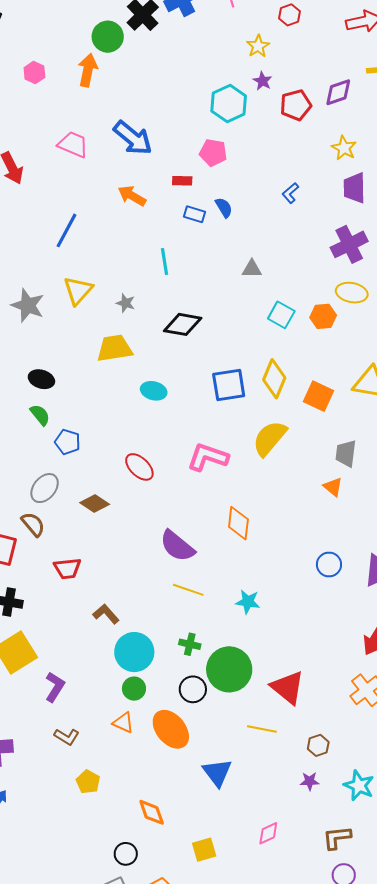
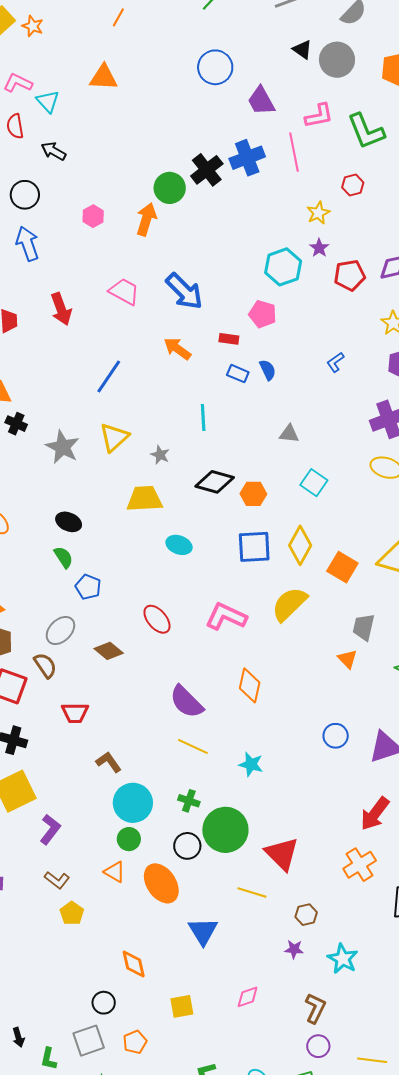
orange hexagon: (323, 316) -> (253, 494), moved
yellow pentagon: (88, 782) -> (72, 913), moved
brown L-shape: (337, 838) -> (315, 1008), turned 116

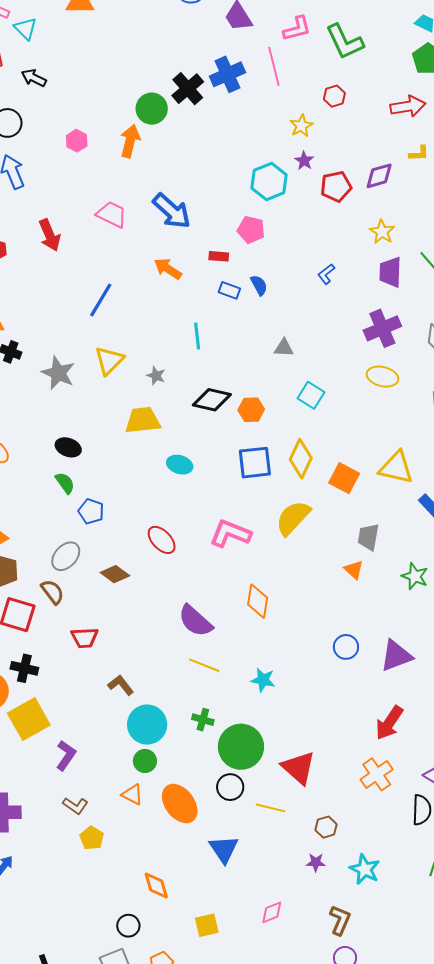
black circle: (187, 846) -> (230, 787), moved

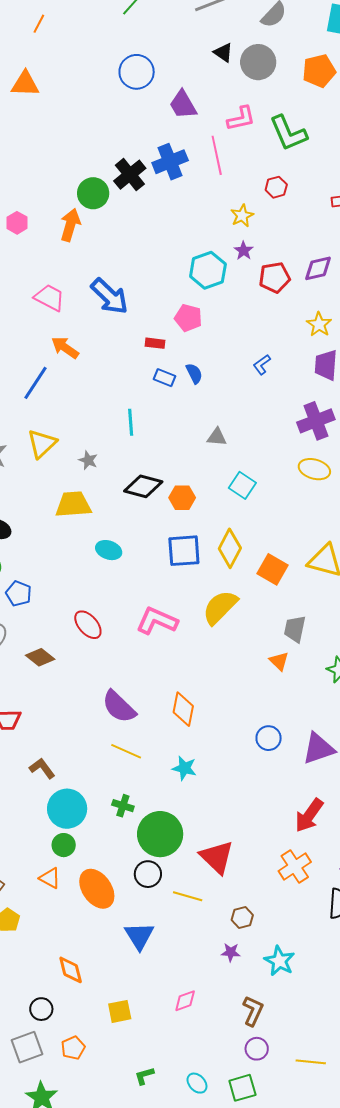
orange arrow: (168, 269) -> (65, 348), moved
orange diamond: (258, 601) -> (183, 709), moved

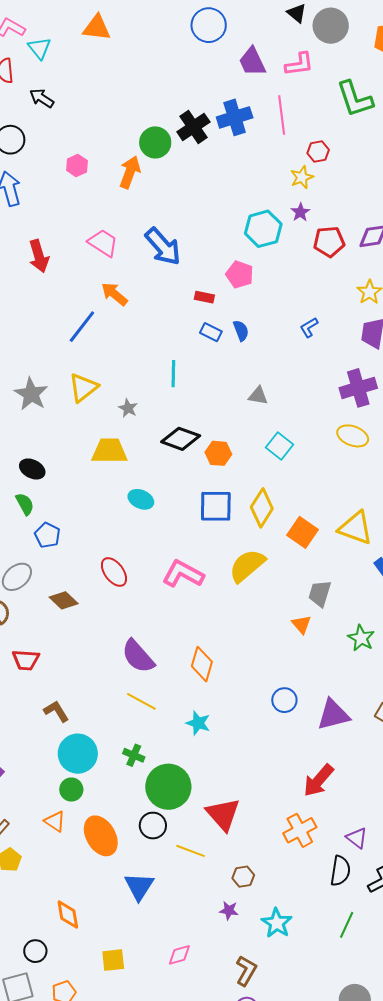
pink L-shape: (241, 118) -> (299, 64), moved
red hexagon: (276, 187) -> (318, 151), moved

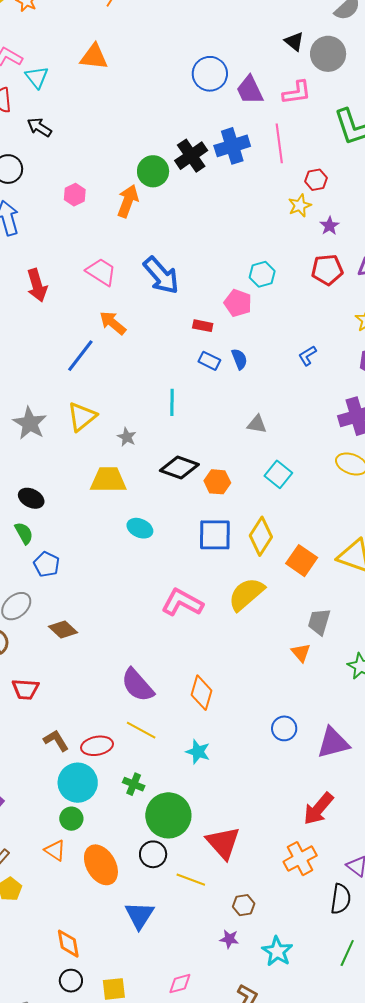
blue circle: (209, 25) -> (210, 74), moved
purple star: (300, 212) -> (330, 226), moved
cyan hexagon: (263, 229) -> (262, 274), moved, size x0.7
red ellipse: (114, 572) -> (97, 746), moved, turned -64
black circle: (35, 951) -> (71, 981), moved

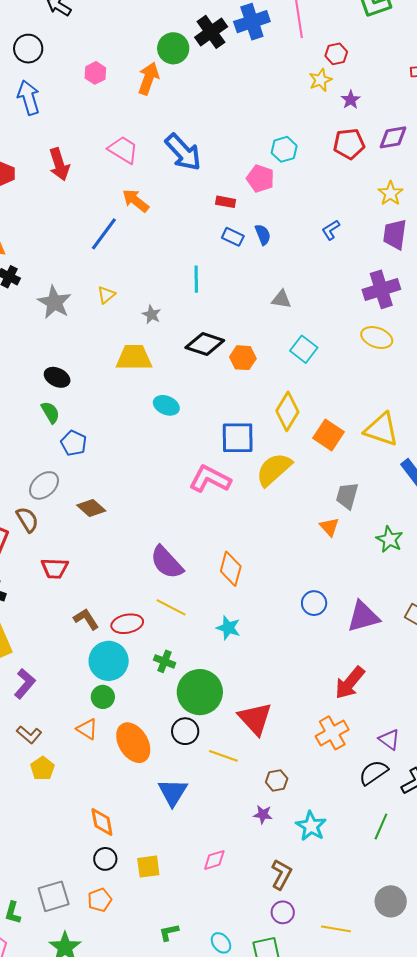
yellow triangle: (82, 417) -> (106, 295), size x0.6
blue square: (215, 535) -> (238, 438), moved
black semicircle: (341, 899) -> (374, 773), turned -132

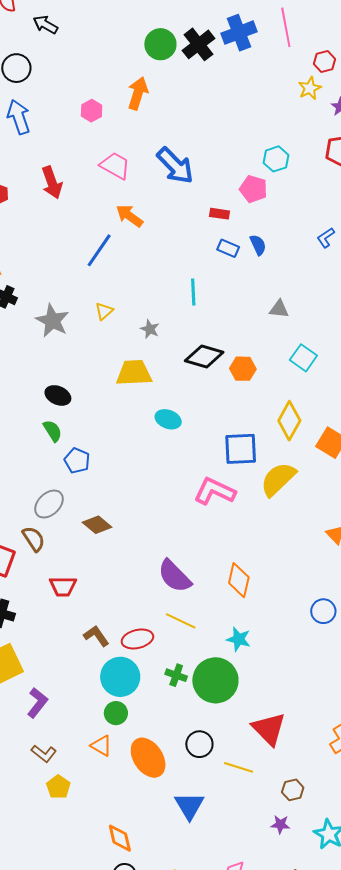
green circle: (173, 48) -> (160, 44), moved
pink hexagon: (95, 73) -> (92, 111), moved
green circle: (200, 692) -> (215, 680), moved

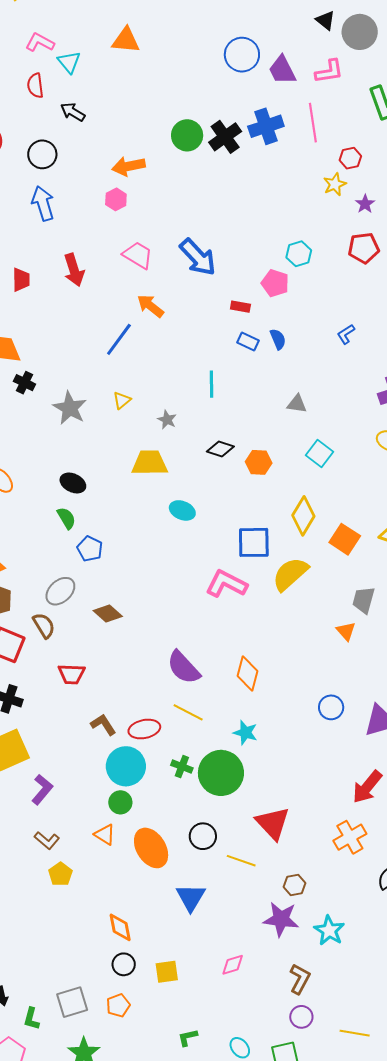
orange arrow: (138, 93) -> (128, 166), moved, turned -120
black diamond: (204, 357) -> (220, 449), size x0.7
purple star: (280, 824) -> (281, 919), size x1.8

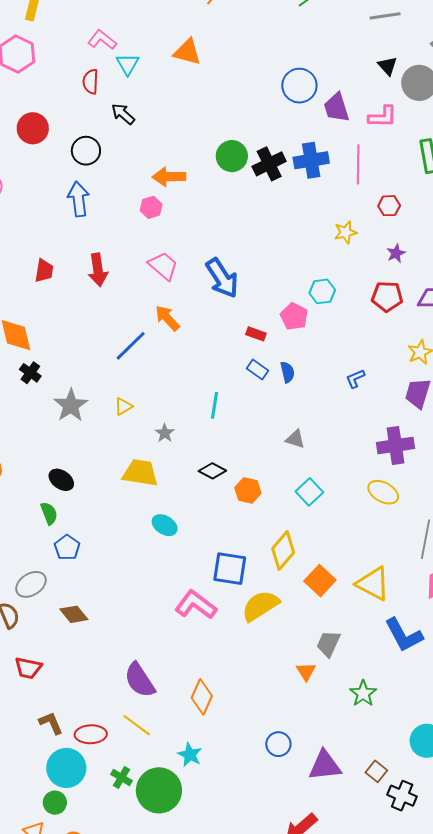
yellow star: (335, 184) -> (346, 232), moved

